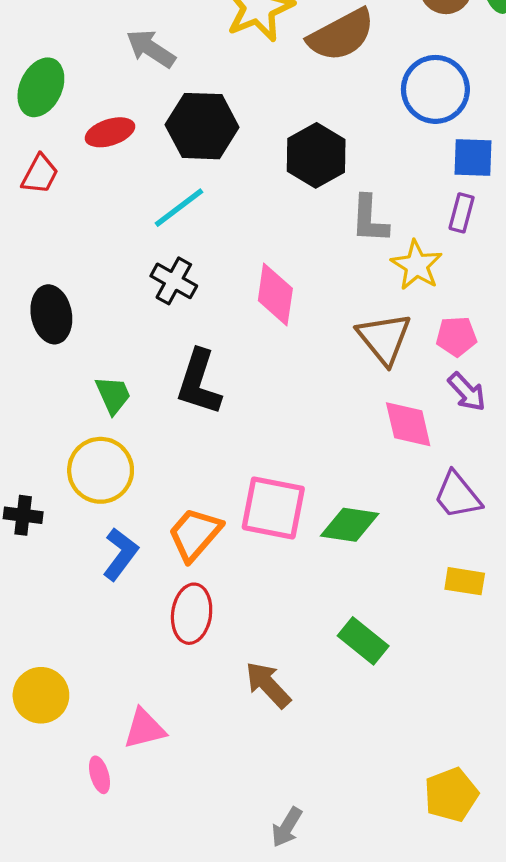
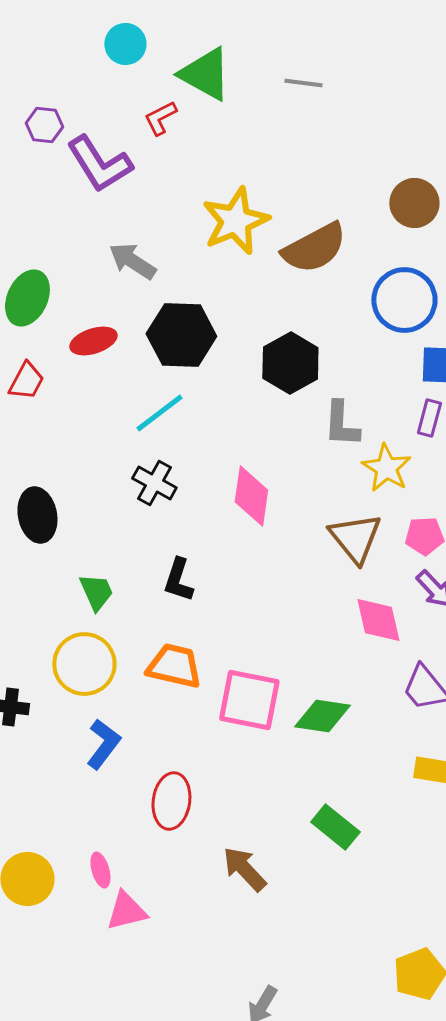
black L-shape: (199, 382) -> (178, 580), size x0.7
orange trapezoid: (195, 534) -> (174, 666), moved, turned 62
pink ellipse: (100, 775) -> (100, 870), moved

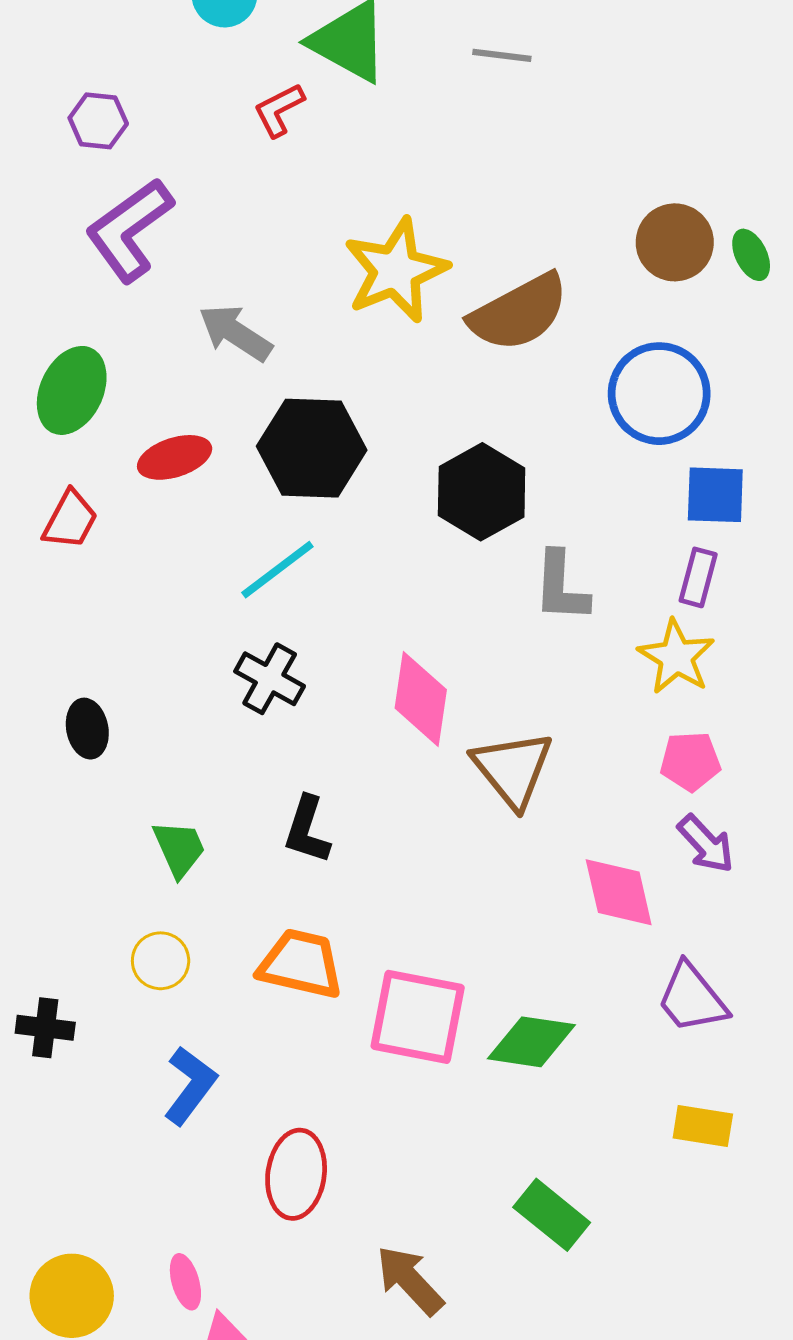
purple L-shape: (99, 164) -> (129, 230), moved, turned 86
yellow star: (386, 468) -> (676, 657), moved
black ellipse: (37, 515) -> (87, 729), size x0.7
brown triangle: (355, 538) -> (513, 769), moved
yellow circle: (84, 664) -> (161, 961), size x0.6

